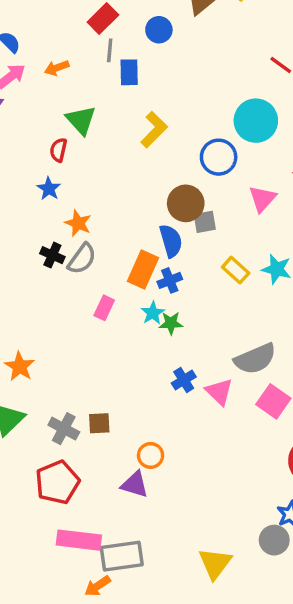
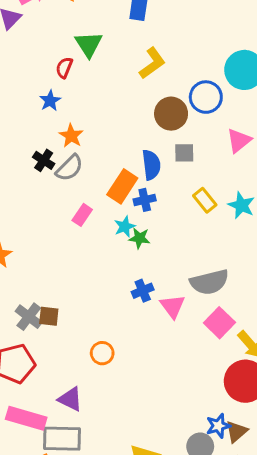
brown circle: (186, 203) -> (171, 114), moved
brown square: (99, 423) -> (49, 316), moved
purple triangle: (135, 485) -> (70, 399), moved

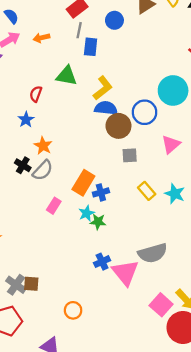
green triangle: (89, 44) -> (67, 76), moved, turned -45
blue semicircle: (151, 165) -> (106, 108), moved, turned -75
pink triangle: (173, 306) -> (125, 273), size x1.4
pink square: (219, 323) -> (161, 305), moved

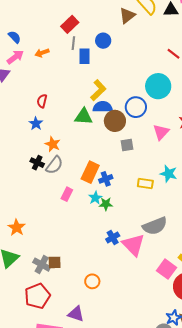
blue circle: (114, 20) -> (103, 41), moved
green triangle: (67, 76) -> (83, 117), moved
yellow rectangle: (147, 191) -> (145, 184), moved, turned -35

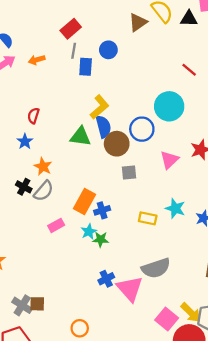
blue semicircle: (103, 107) -> (103, 127), turned 72
pink rectangle: (67, 194) -> (56, 225), turned 32

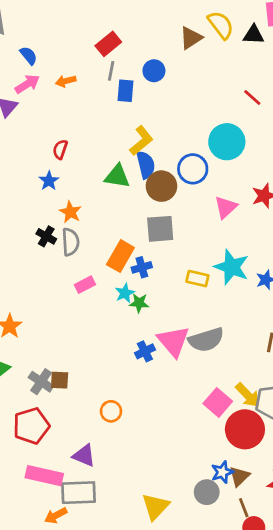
gray square: (129, 172) -> (160, 229), moved, size x1.5
gray semicircle: (44, 191) -> (71, 242), turned -45
cyan star: (175, 208) -> (232, 267), size x1.4
pink triangle: (130, 289) -> (173, 341), moved

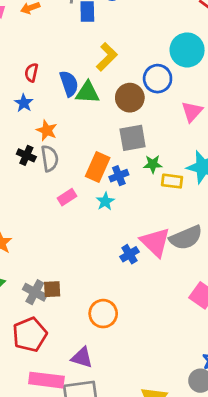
blue semicircle: (146, 165) -> (69, 84), moved
green star: (139, 303) -> (153, 164), moved
orange circle: (111, 411) -> (103, 314), size x1.4

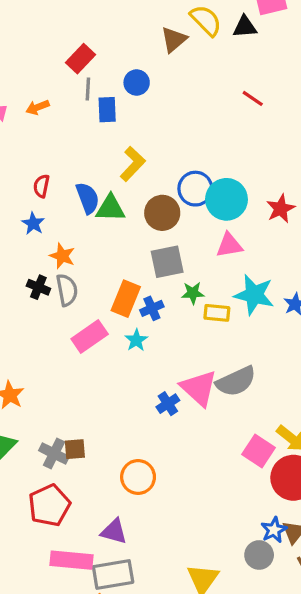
cyan circle: (187, 50) -> (226, 199), moved
pink triangle: (192, 112) -> (229, 245), moved, turned 40
pink rectangle: (67, 197) -> (90, 336), size x1.5

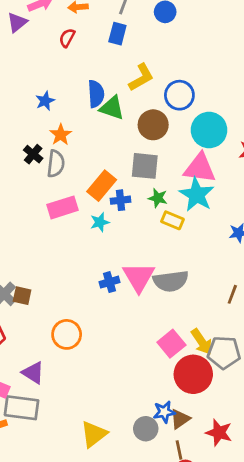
blue rectangle: (107, 110) -> (117, 34), moved
red semicircle: (41, 186) -> (67, 38), moved
blue circle: (195, 189) -> (179, 95), moved
pink triangle: (229, 245) -> (200, 168), size x1.4
cyan star: (254, 295) -> (197, 195), moved

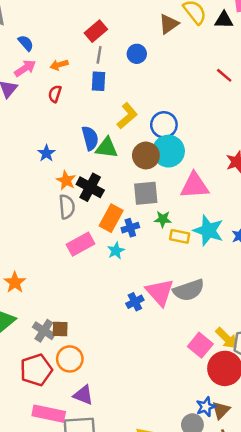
cyan circle: (209, 130) -> (168, 151), moved
black cross: (33, 154) -> (90, 187), moved, size x1.5
cyan star: (197, 195) -> (208, 230), moved
orange circle: (67, 334) -> (70, 359), moved

